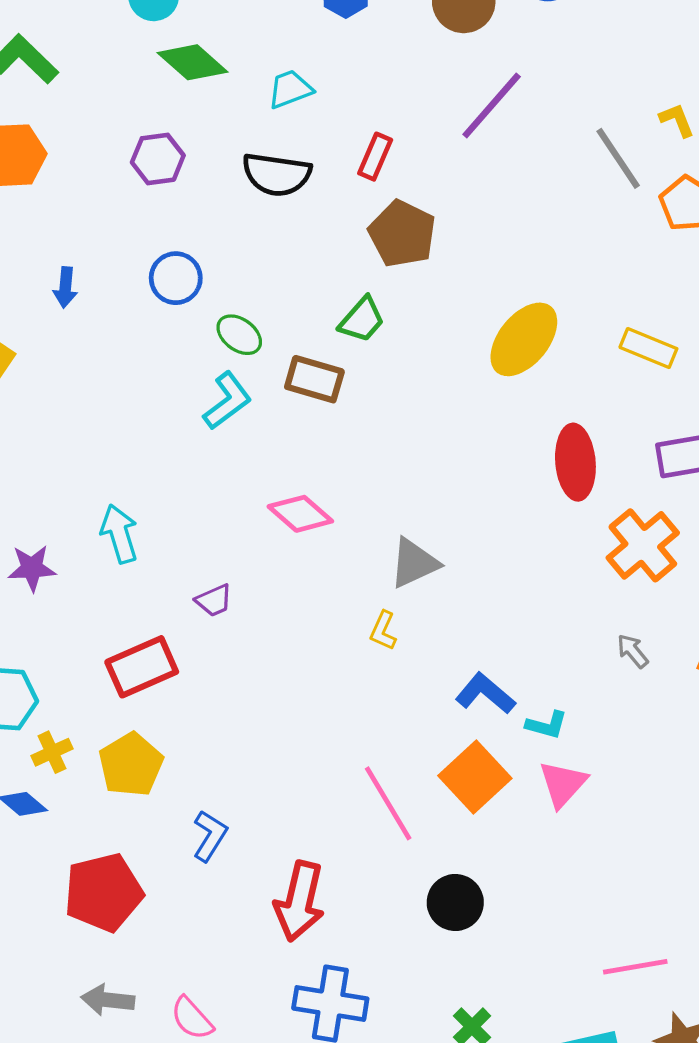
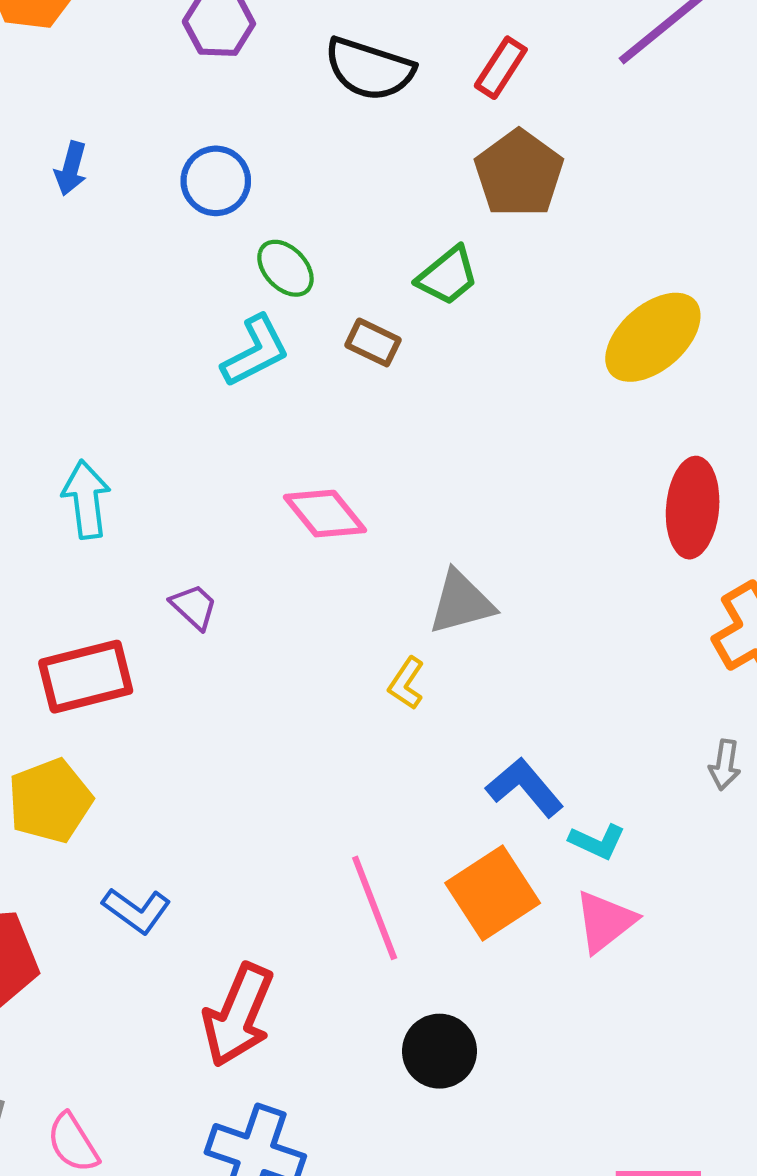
brown rectangle: (314, 379) -> (373, 342), size x0.7
purple trapezoid: (214, 600) -> (194, 607), turned -123
gray arrow: (633, 651) -> (725, 765), turned -141
blue L-shape: (210, 836) -> (137, 910), turned 84

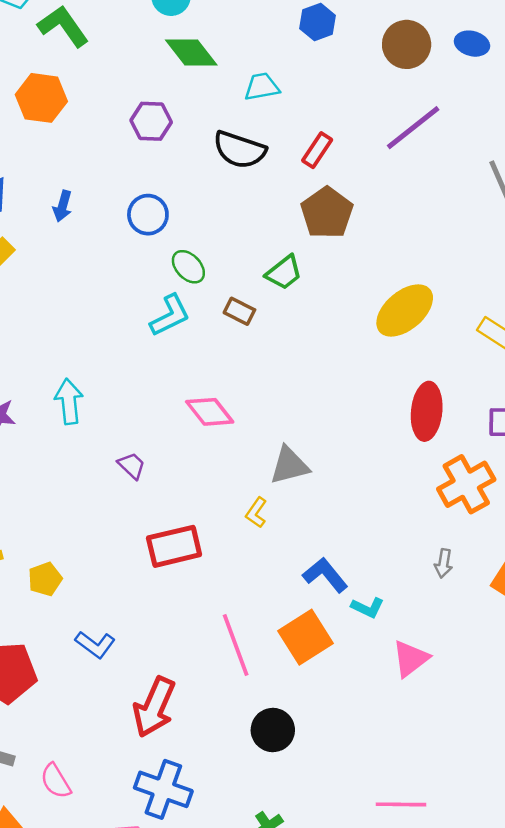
red rectangle: (86, 677) -> (174, 546), moved
yellow pentagon: (50, 801) -> (45, 579), size x0.7
pink triangle: (605, 921) -> (411, 659), moved

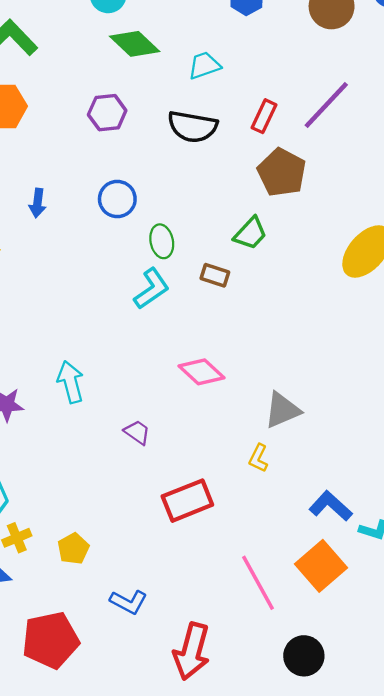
purple line: (413, 128) -> (326, 105), moved
green ellipse: (188, 267) -> (162, 241), turned 40

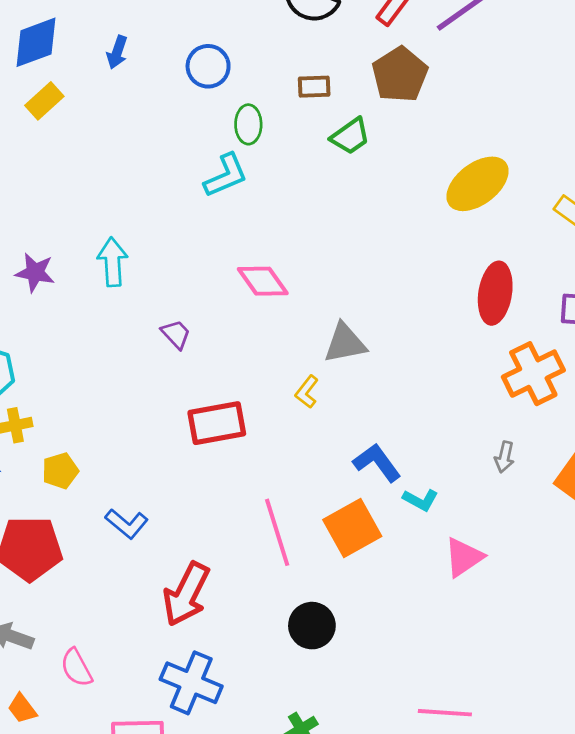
brown rectangle: (215, 275) -> (314, 87), moved, turned -32
yellow pentagon: (73, 549) -> (60, 471), moved

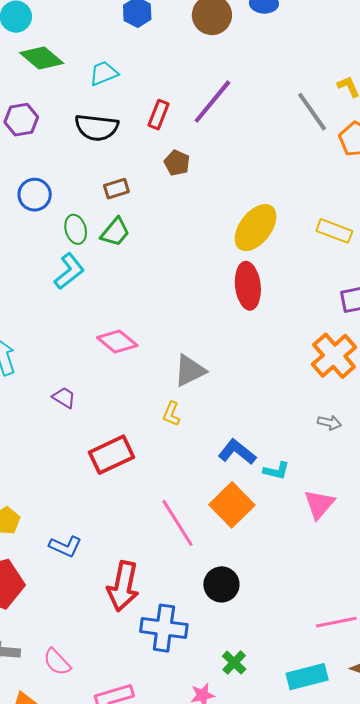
brown pentagon: (400, 75) -> (177, 163), size x0.6
green trapezoid: (350, 136) -> (115, 232), moved
red ellipse: (495, 293) -> (248, 286), moved
gray arrow: (504, 457) -> (329, 423), turned -75
blue cross: (191, 683) -> (164, 628), moved

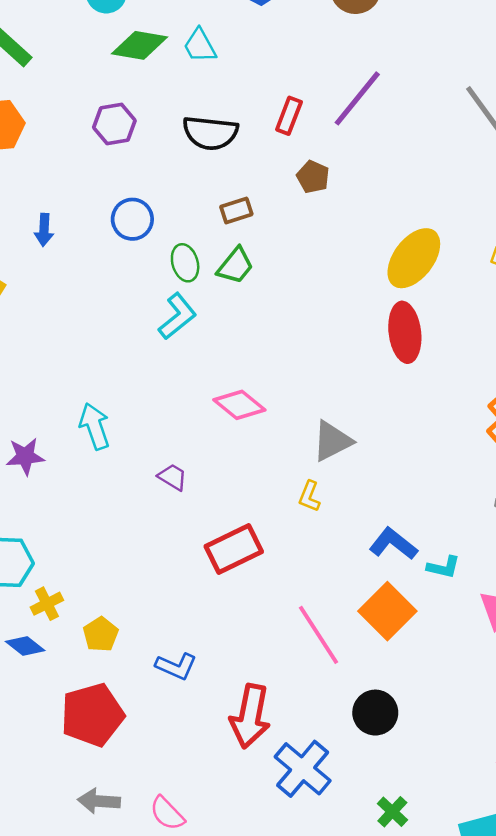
green diamond: (42, 58) -> (139, 45), turned -30
cyan trapezoid: (104, 73) -> (200, 46), moved, turned -96
blue cross: (164, 628) -> (303, 769), turned 33

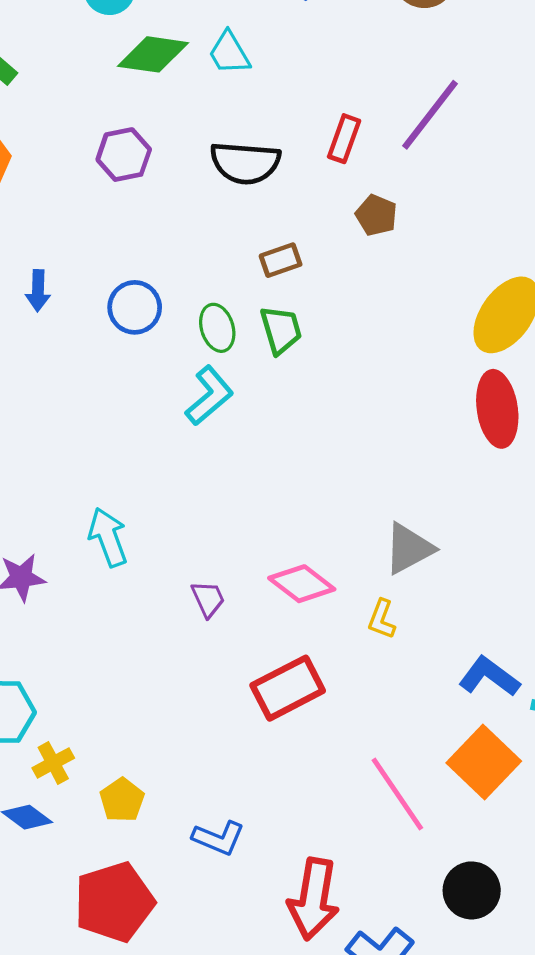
blue circle: (132, 219) -> (135, 307), moved
green trapezoid: (235, 266) -> (281, 330), turned -54
pink diamond: (239, 405) -> (302, 584), moved
purple trapezoid: (173, 477) -> (208, 599), turned 36

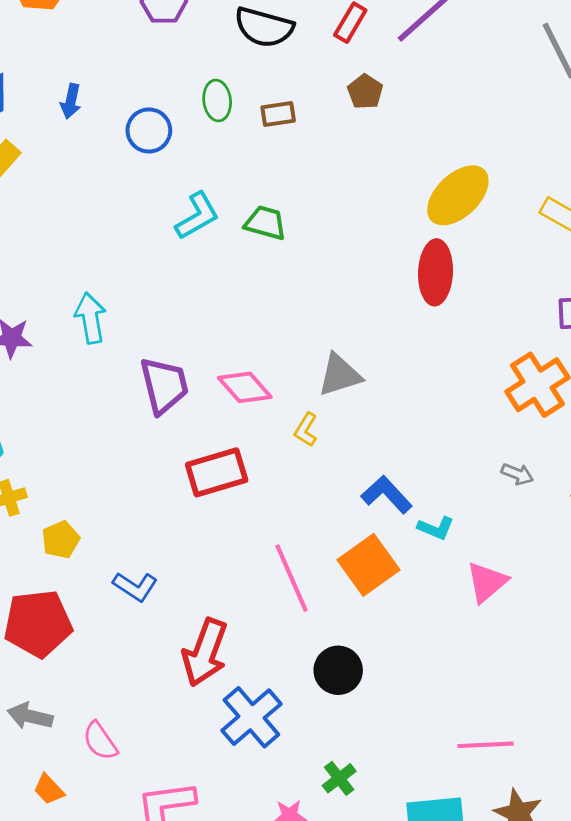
green ellipse: (217, 328) -> (217, 100), moved
green trapezoid: (281, 330) -> (265, 223), moved, turned -69
purple trapezoid: (208, 599) -> (164, 385), size x1.8

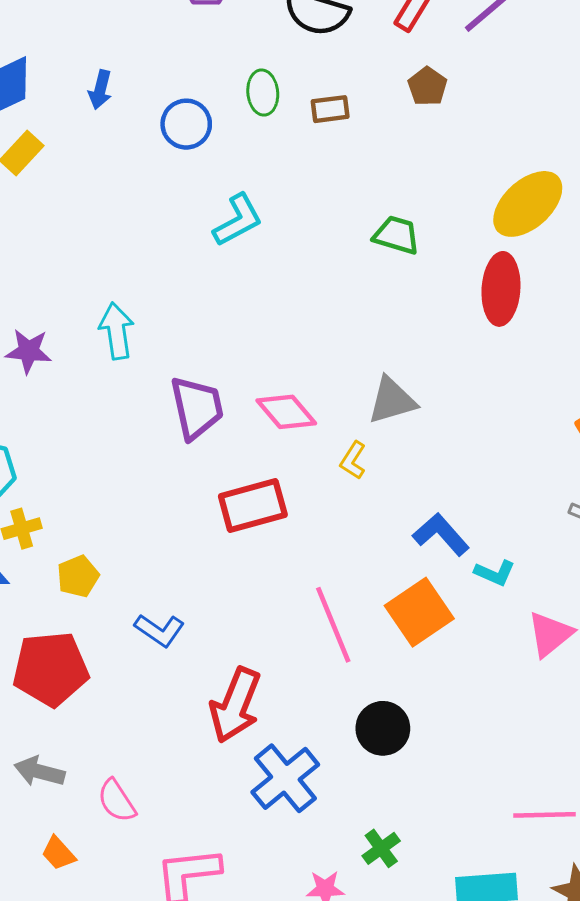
green trapezoid: (265, 223) -> (396, 235), moved

